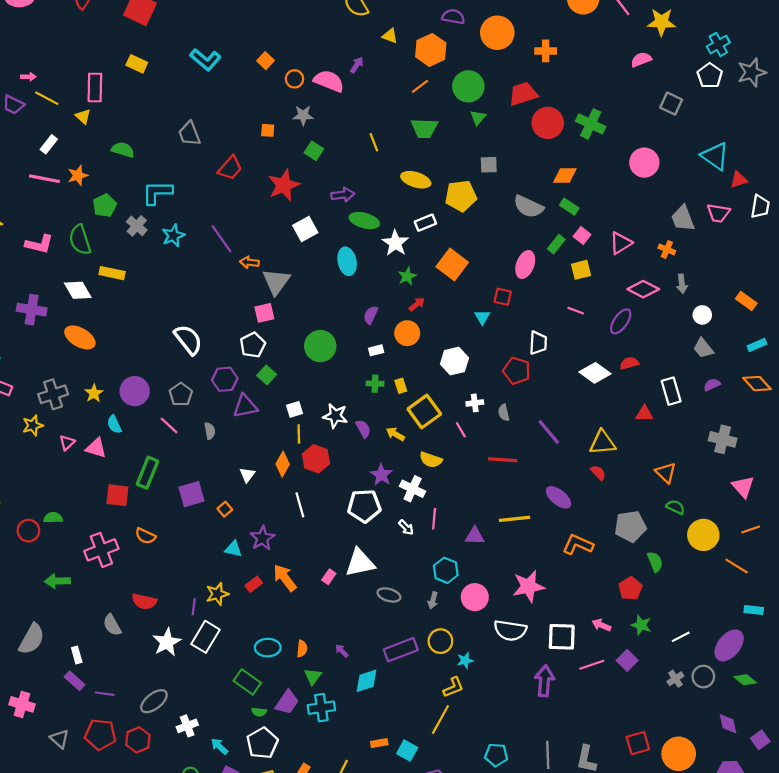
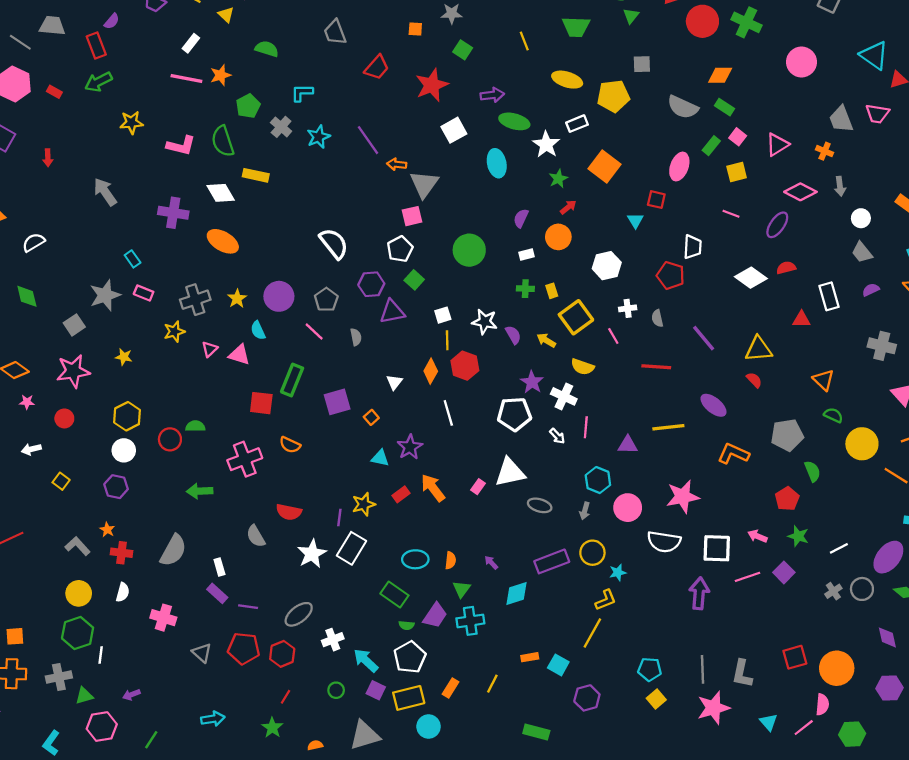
cyan L-shape: (157, 193) -> (302, 93), size x0.7
cyan arrow: (219, 746) -> (366, 660), size x1.4

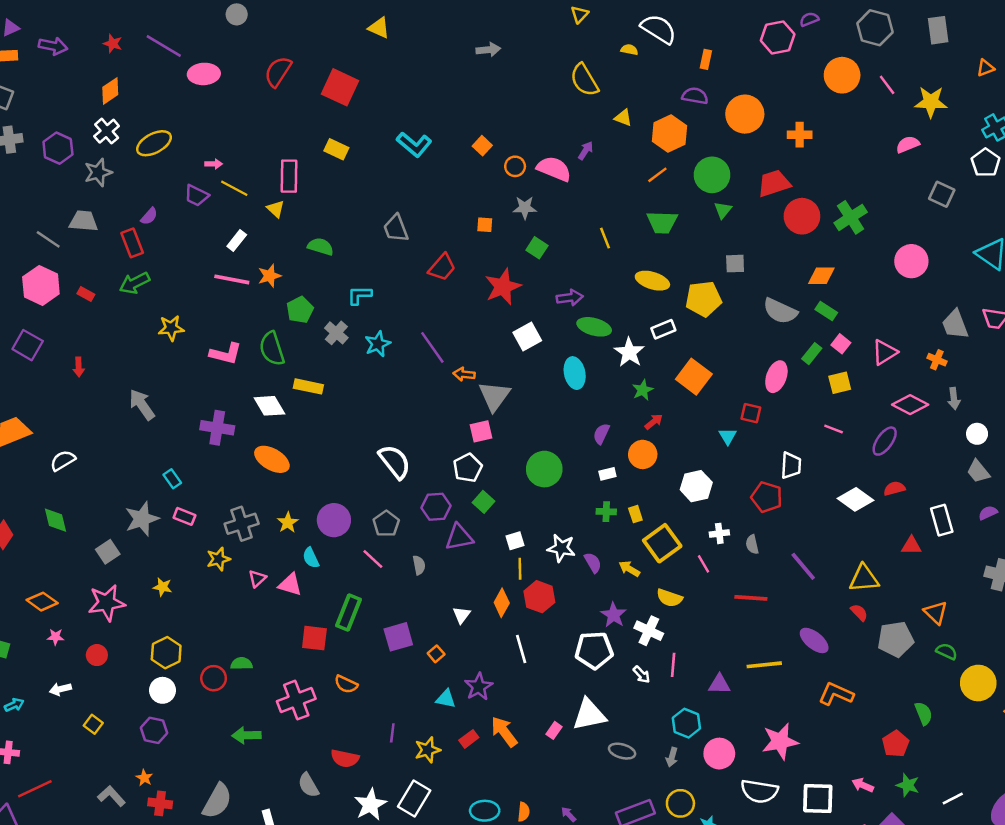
green cross: (746, 22) -> (851, 217), turned 32
gray pentagon: (787, 435) -> (896, 639), moved
purple line: (339, 517) -> (392, 733), moved

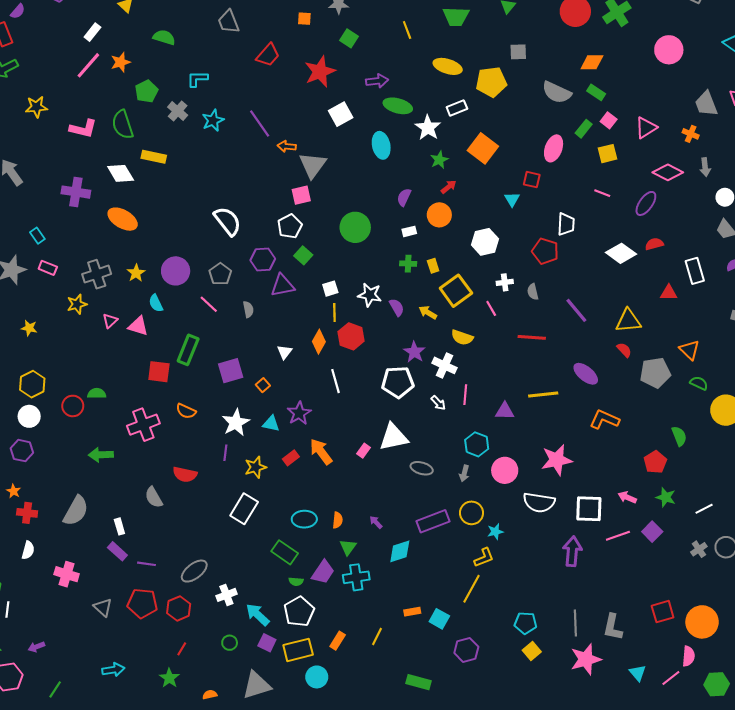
pink line: (232, 279) -> (88, 65), turned -60
white star: (370, 805) -> (236, 423), moved

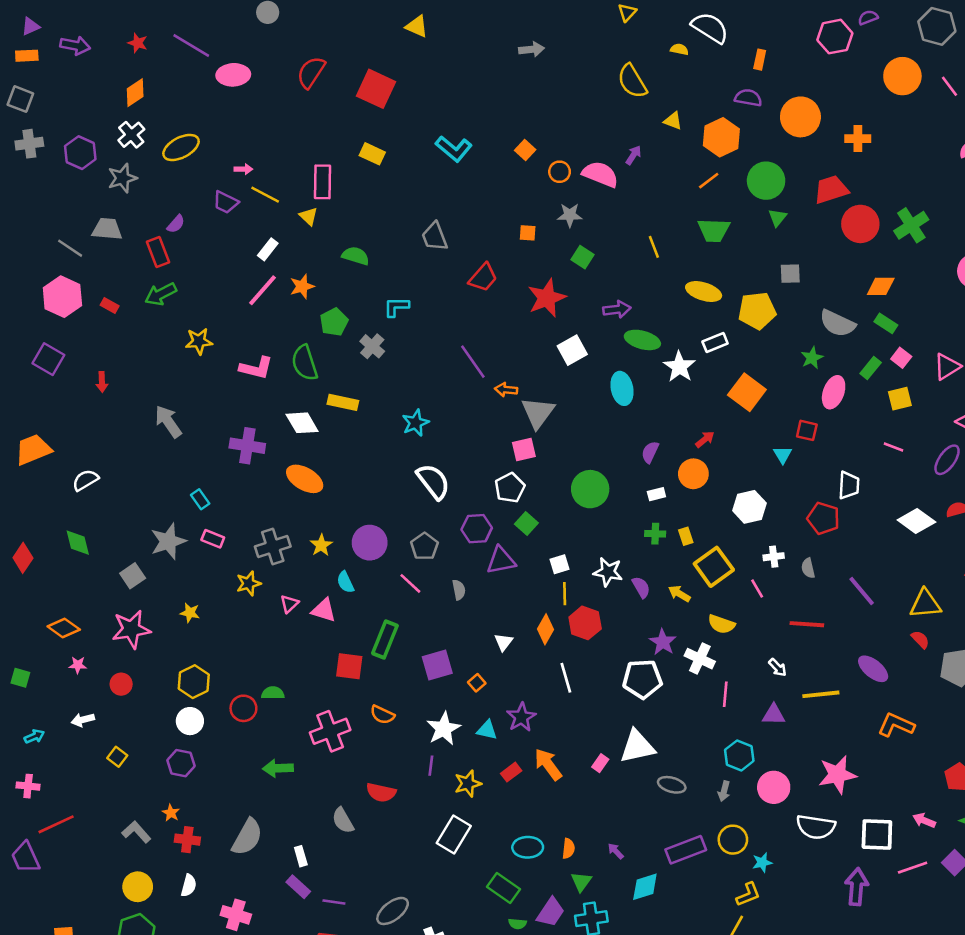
cyan star: (213, 120) -> (416, 423), moved
green star: (439, 160) -> (812, 358), moved
white arrow: (438, 403) -> (778, 668), moved

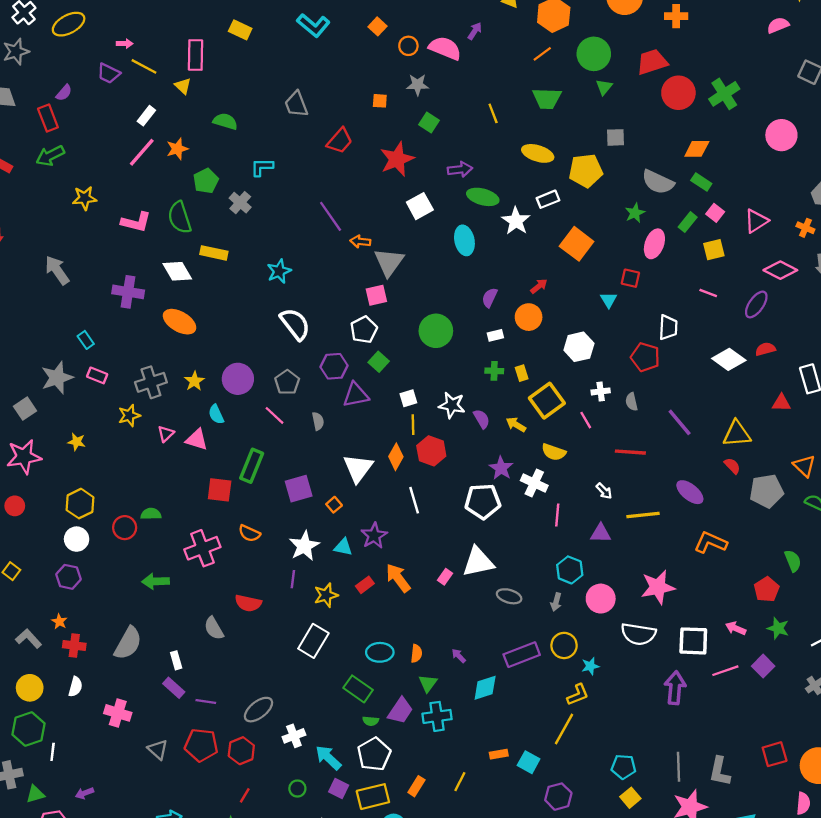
white triangle: (503, 642) -> (358, 468), size x1.8

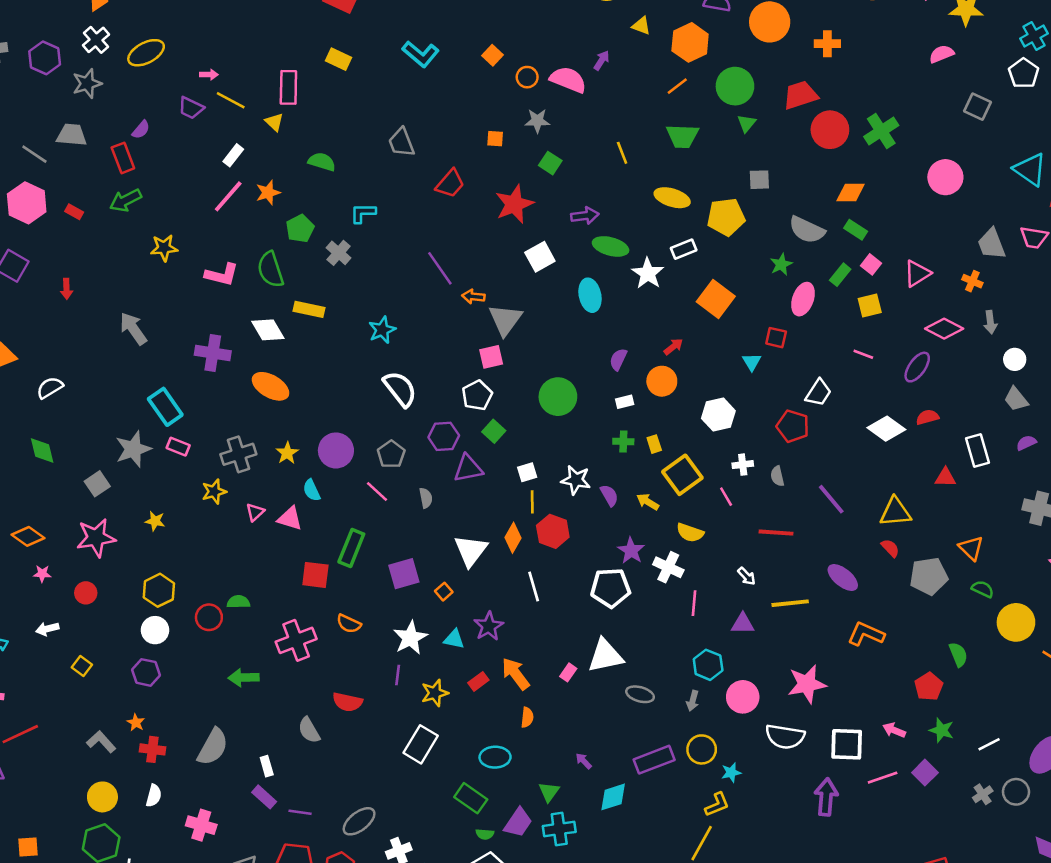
white trapezoid: (668, 327) -> (818, 393), turned 30
cyan rectangle: (86, 340) -> (165, 407), size x1.8
orange semicircle: (416, 653) -> (527, 717), moved

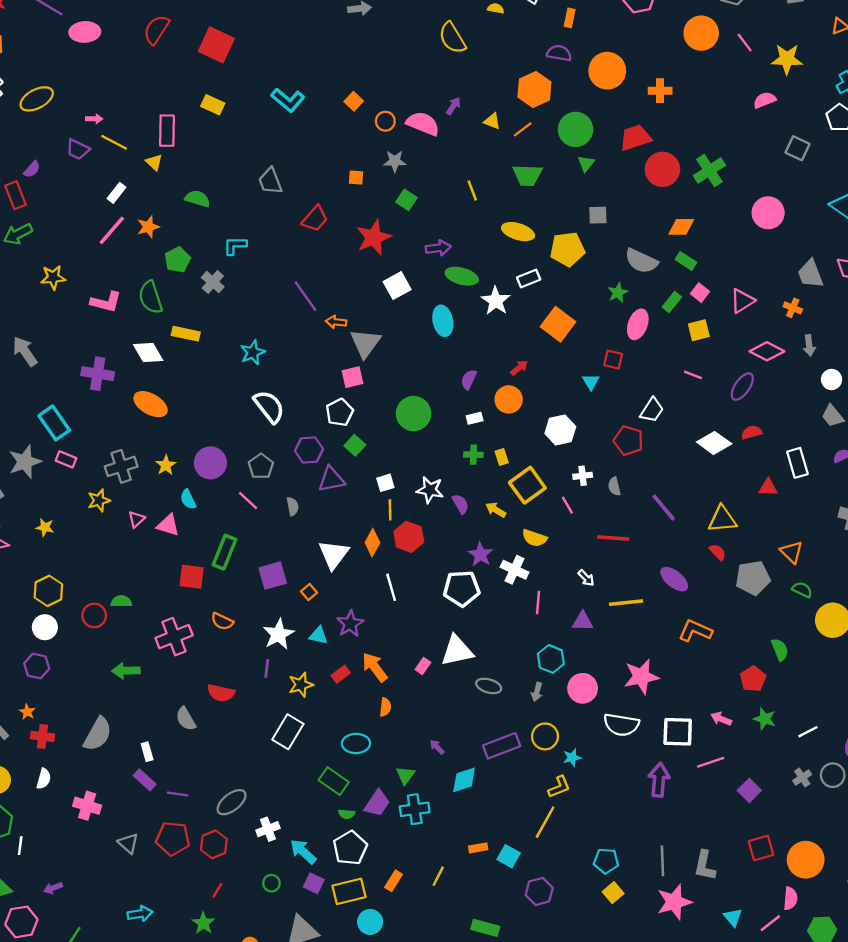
yellow triangle: (641, 26) -> (492, 121), moved
purple square: (925, 773) -> (749, 790), moved

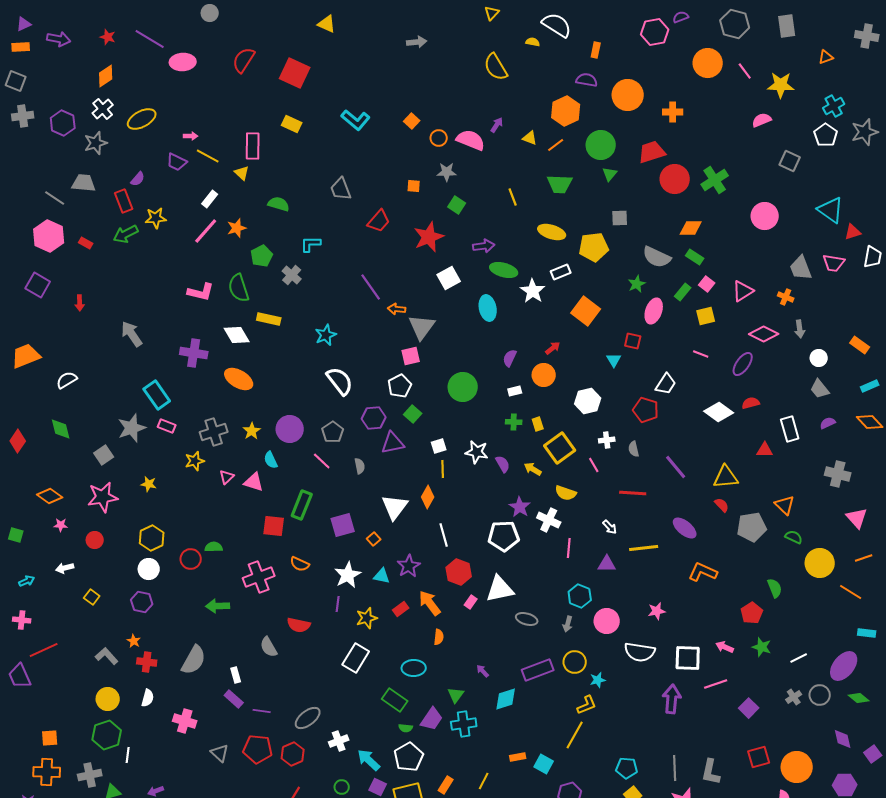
yellow star: (53, 277) -> (156, 218), moved
red hexagon: (409, 537) -> (459, 572), moved
pink star: (641, 677) -> (657, 611), size x0.6

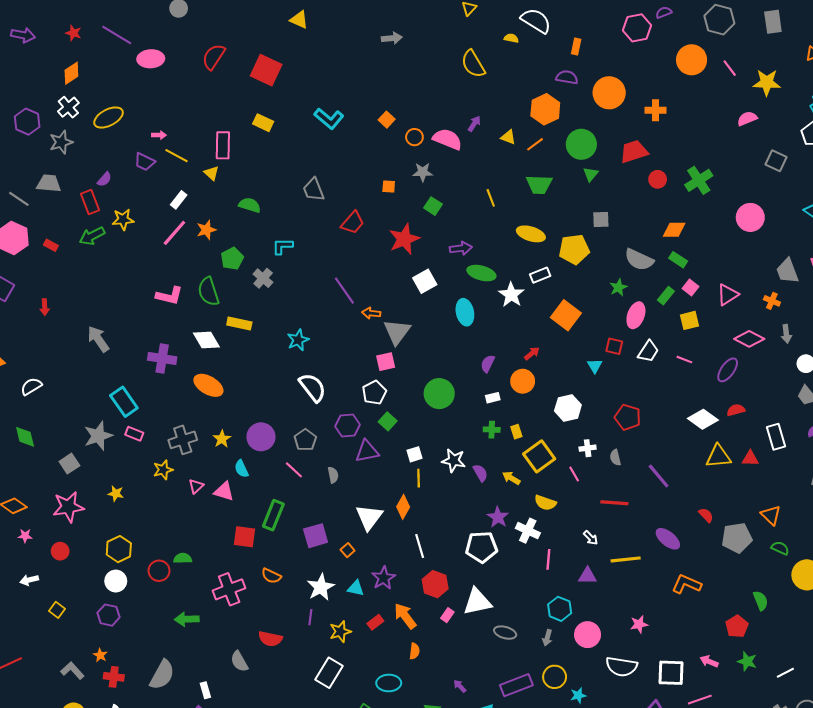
red circle: (675, 179) -> (658, 179), size x0.6
white trapezoid: (666, 384) -> (648, 351), moved
yellow triangle: (726, 477) -> (718, 456), moved

